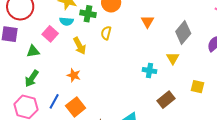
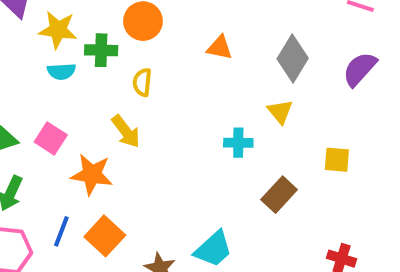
orange triangle: (147, 22) -> (220, 48), turned -40
pink square: (50, 34) -> (51, 138), moved
yellow arrow: (80, 46) -> (126, 131), moved
orange star: (74, 75) -> (92, 174), size x1.5

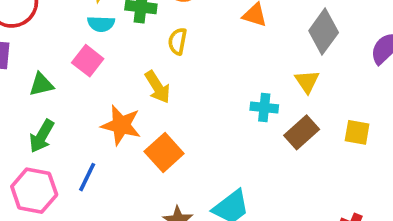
pink square: (51, 138) -> (88, 61), moved
brown rectangle: (279, 195) -> (302, 132), moved
orange square: (105, 236) -> (164, 153), moved

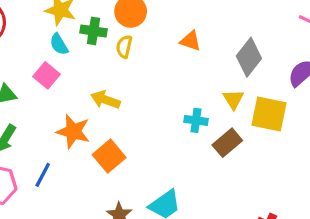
cyan semicircle: (101, 24) -> (59, 44), turned 55
yellow semicircle: (177, 41) -> (124, 47), moved
yellow arrow: (157, 87) -> (105, 100), turned 140
yellow square: (357, 132) -> (269, 114), moved, size x1.6

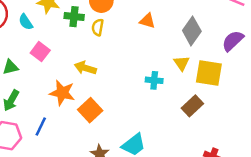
cyan semicircle: (59, 44) -> (26, 22), moved
brown rectangle: (227, 143) -> (192, 106), moved

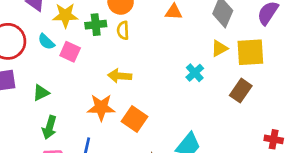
pink square: (40, 52) -> (70, 52), moved
yellow triangle: (182, 63) -> (219, 48), turned 49
cyan cross: (154, 80) -> (195, 73), turned -35

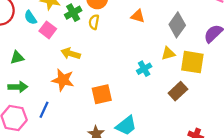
green cross: (96, 25) -> (73, 13), turned -35
yellow arrow: (120, 76) -> (71, 54), moved
orange square: (135, 119) -> (102, 94), moved, turned 30
green arrow: (49, 127) -> (18, 87), turned -120

